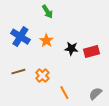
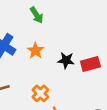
orange cross: (42, 76) -> (40, 93), moved

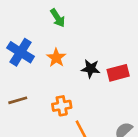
orange cross: (40, 93) -> (62, 106), turned 35

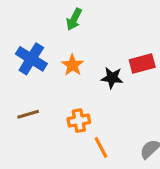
green arrow: (58, 18) -> (74, 19), turned 60
red rectangle: (118, 73) -> (142, 64), moved

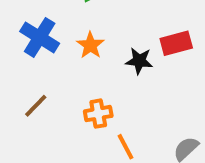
brown line: (28, 114) -> (36, 106), turned -30

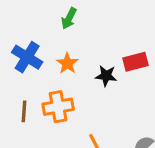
brown line: (36, 106) -> (24, 111), turned -40
orange cross: (98, 114) -> (58, 107), moved, size x1.4

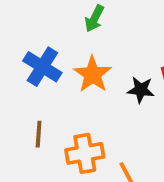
orange star: (67, 63) -> (93, 74), size x1.4
orange cross: (58, 107) -> (85, 153), moved

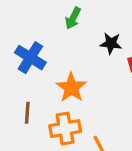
orange star: (93, 74) -> (71, 88), moved
black star: (141, 90) -> (111, 43), moved

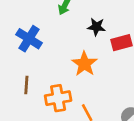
orange star: (71, 88) -> (84, 64), moved

